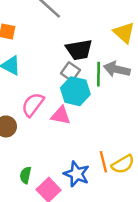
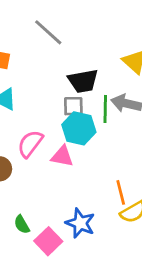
gray square: (70, 72) -> (73, 106), turned -36
orange line: (103, 162) -> (121, 192), moved
green semicircle: (25, 175) -> (22, 225), turned -42

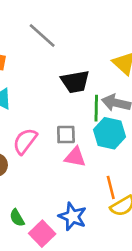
gray square: (73, 106) -> (66, 135), moved
cyan hexagon: (79, 128) -> (110, 133), moved
pink triangle: (62, 156) -> (75, 157), moved

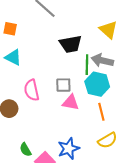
pink semicircle: (25, 141) -> (32, 90), turned -50
orange line: (111, 187) -> (101, 112), moved
blue star: (73, 216) -> (69, 149), turned 30

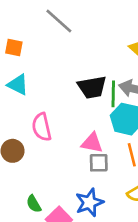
black trapezoid: (71, 44) -> (92, 87), moved
gray square: (63, 85) -> (99, 163), moved

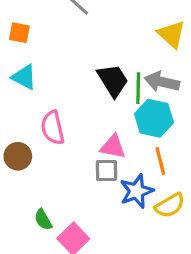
black trapezoid: (92, 87) -> (113, 80), turned -112
gray square: (99, 163) -> (106, 171), moved
blue star: (89, 202) -> (137, 191), moved

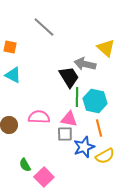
gray arrow: (162, 82) -> (85, 64), moved
green line: (138, 88) -> (77, 97), moved
pink semicircle: (53, 128) -> (39, 117), moved, turned 105

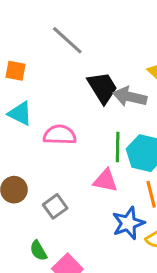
black trapezoid: (69, 77) -> (102, 88), moved
pink semicircle: (39, 117) -> (60, 135), moved
gray square: (65, 134) -> (55, 206), moved, turned -35

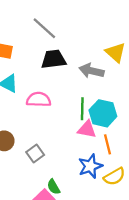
black trapezoid: (102, 88) -> (54, 59), moved, turned -65
pink triangle: (105, 181) -> (87, 129), moved
green semicircle: (38, 251) -> (54, 187), moved

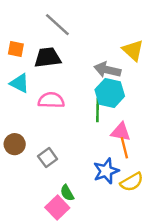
black trapezoid: (54, 59) -> (48, 58), moved
cyan hexagon: (103, 113) -> (110, 93), moved
pink triangle: (87, 129) -> (121, 132), moved

